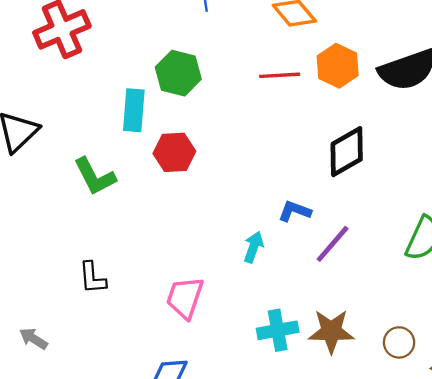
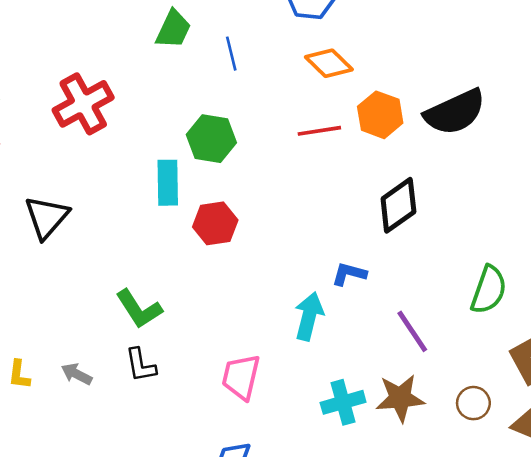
green L-shape: (95, 176) -> (139, 309), moved
purple line: (333, 244) -> (412, 331), moved, turned -69
cyan arrow: (254, 247) -> (309, 316), size x1.4
gray arrow: (33, 339) -> (77, 374), moved

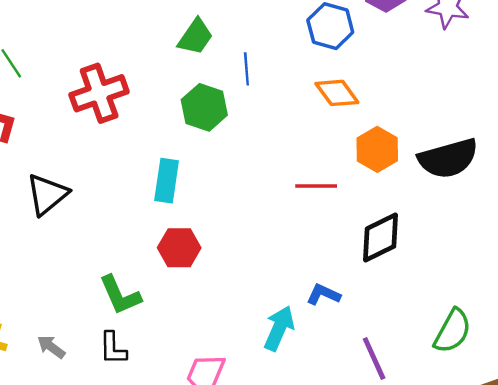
red line: (319, 131) -> (316, 186), moved
green hexagon: (211, 139) -> (204, 107), moved
red hexagon: (215, 223) -> (179, 248), moved

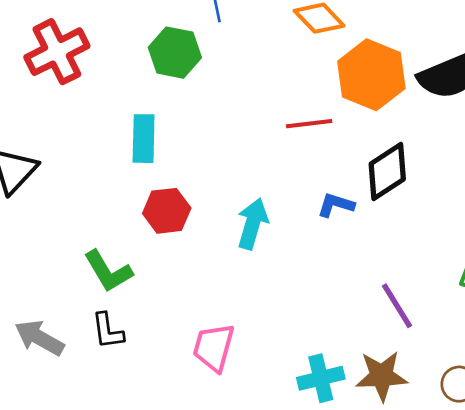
orange hexagon: (377, 149) -> (371, 75), size x1.4
blue L-shape: (323, 294) -> (336, 205), moved
cyan arrow: (279, 328) -> (252, 224), moved
gray arrow: (51, 347) -> (39, 338), size x1.5

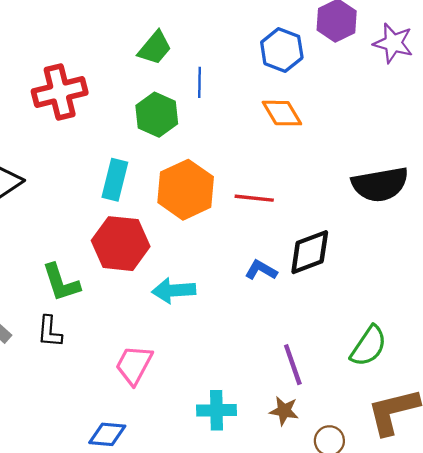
orange hexagon: (371, 75) -> (186, 190), moved
red hexagon: (167, 211) -> (121, 244), size x1.4
cyan arrow: (252, 224) -> (174, 290), moved, turned -123
brown star: (382, 376) -> (284, 411), moved, size x0.7

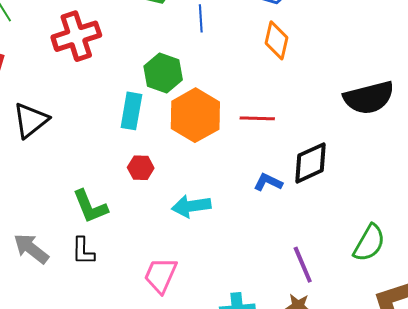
orange diamond: (282, 113) -> (276, 40), turned 48
green hexagon: (157, 115) -> (163, 73), moved
red hexagon: (121, 244) -> (141, 168), size x0.5

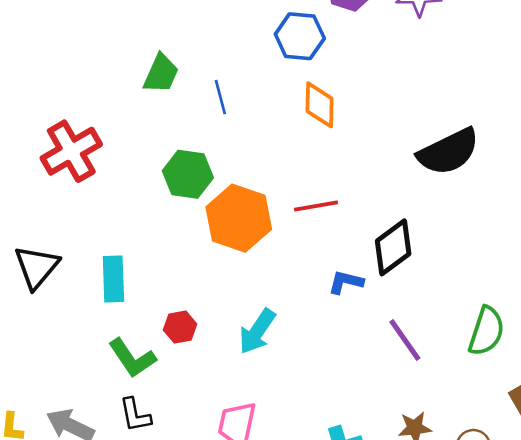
cyan rectangle: (131, 111) -> (113, 279), moved
red hexagon: (141, 168) -> (180, 327), moved
cyan arrow: (191, 206) -> (257, 331), turned -36
purple line: (303, 265) -> (405, 340), moved

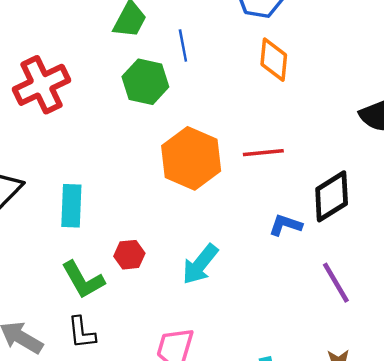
green hexagon: (188, 174) -> (145, 82), moved

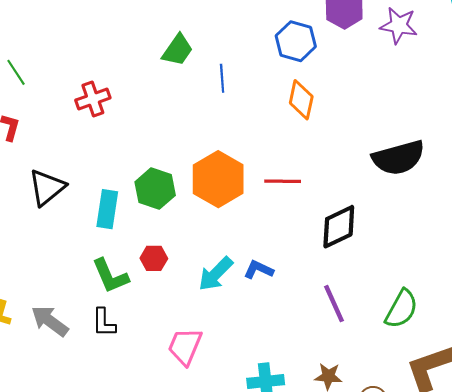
green hexagon: (145, 82) -> (155, 189), moved
red cross: (42, 85) -> (93, 99), size x0.7
blue L-shape: (285, 225) -> (259, 270), moved

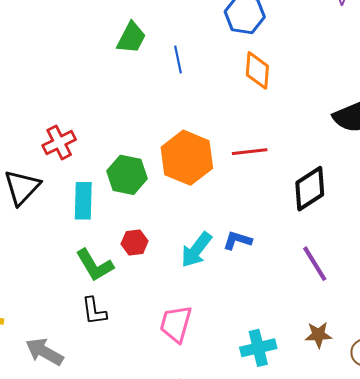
red cross: (93, 99) -> (59, 142), moved
gray arrow: (50, 321) -> (44, 352), moved

